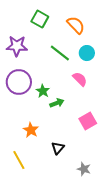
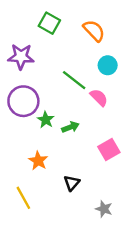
green line: (60, 53) -> (74, 80), moved
green star: (43, 91) -> (46, 120), moved

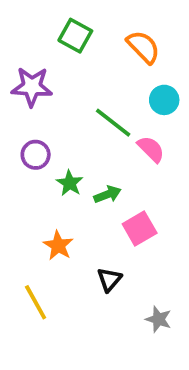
purple circle: (23, 101) -> (36, 155), size x0.6
pink square: (109, 149) -> (140, 228), moved

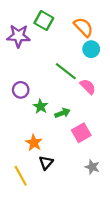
purple star: (32, 87) -> (18, 36), moved
cyan circle: (164, 100) -> (91, 49), moved
black triangle: (109, 280) -> (46, 163), moved
gray star: (158, 319) -> (92, 167), moved

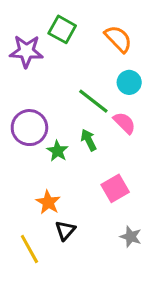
cyan circle: (91, 49) -> (129, 82), moved
purple circle: (21, 90) -> (29, 128), size x1.5
green arrow: (63, 113) -> (89, 140), moved, turned -96

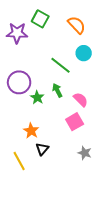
pink semicircle: (124, 123) -> (81, 100), moved

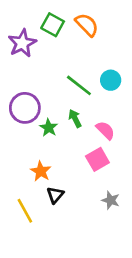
orange semicircle: (77, 25) -> (87, 25), moved
purple star: (17, 33) -> (22, 43), turned -30
cyan circle: (84, 53) -> (111, 80), moved

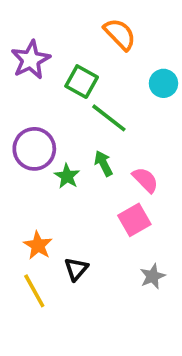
green square: (53, 25) -> (82, 82), moved
cyan circle: (111, 80) -> (163, 83), moved
orange star: (41, 171) -> (38, 245), moved
gray star: (111, 200) -> (153, 276), turned 30

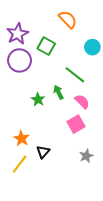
green line: (109, 118) -> (75, 75), moved
purple circle: (34, 149) -> (20, 60), moved
yellow line: (34, 291) -> (20, 164), turned 66

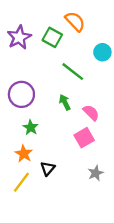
green square: (46, 46) -> (52, 37), moved
purple circle: (20, 60) -> (21, 94), moved
green line: (75, 75) -> (73, 72), moved
green star: (38, 99) -> (31, 127), moved

